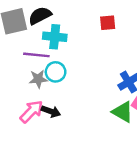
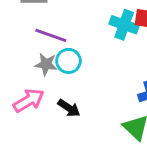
cyan cross: (55, 37) -> (124, 25), moved
black arrow: (51, 111) -> (69, 108), moved

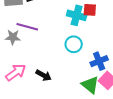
cyan circle: (68, 61) -> (74, 44), moved
gray star: (46, 64) -> (13, 37), moved

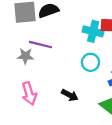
pink arrow: (16, 72) -> (29, 93), turned 110
black arrow: (44, 75) -> (70, 95), moved

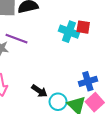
cyan circle: (90, 62) -> (58, 102), moved

